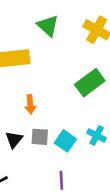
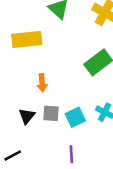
cyan square: (65, 141) -> (75, 117), turned 30

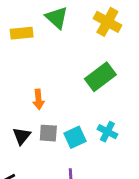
yellow rectangle: (27, 39) -> (22, 33), moved, size x0.7

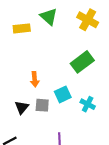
cyan square: (75, 137) -> (63, 94), moved

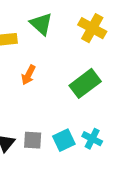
orange arrow: (35, 79) -> (28, 75), moved, turned 32
cyan square: (63, 94) -> (64, 140), moved

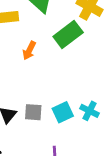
green rectangle: (85, 83) -> (68, 35), moved

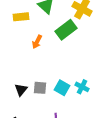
cyan square: (63, 112) -> (62, 88), turned -35

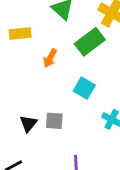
yellow rectangle: (21, 17) -> (20, 34), moved
cyan square: (62, 88) -> (84, 88), moved

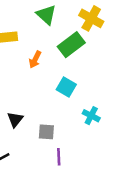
gray square: (54, 121) -> (46, 132), moved

